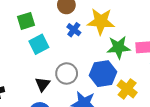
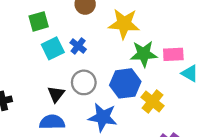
blue cross: (74, 30) -> (78, 46), moved

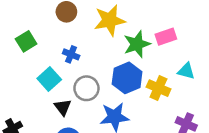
cyan square: (53, 48) -> (49, 79), moved
cyan triangle: (190, 73) -> (186, 71), moved

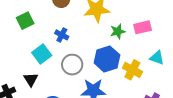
green star: (137, 44) -> (118, 31), size x0.7
black triangle: (63, 107) -> (31, 79), moved

